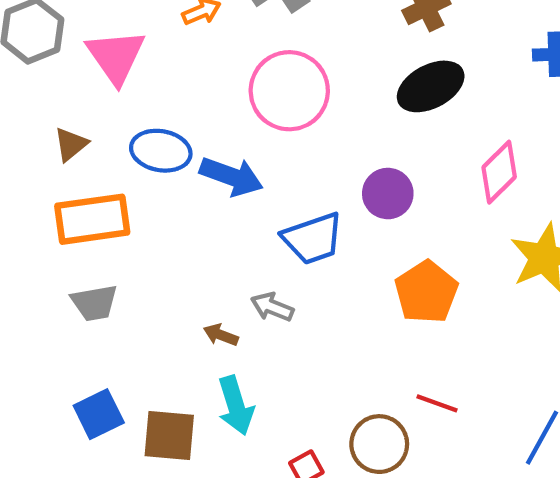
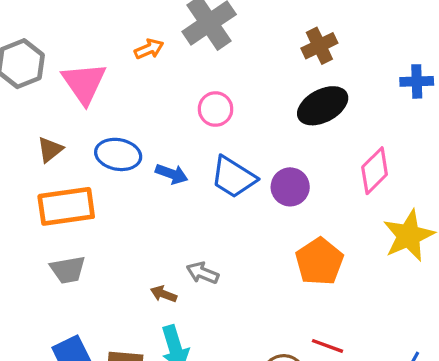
pink circle: (289, 91) -> (216, 109), size x0.6
blue arrow: (231, 176) -> (172, 174), size x0.7
blue trapezoid: (313, 238) -> (233, 177), moved, turned 51

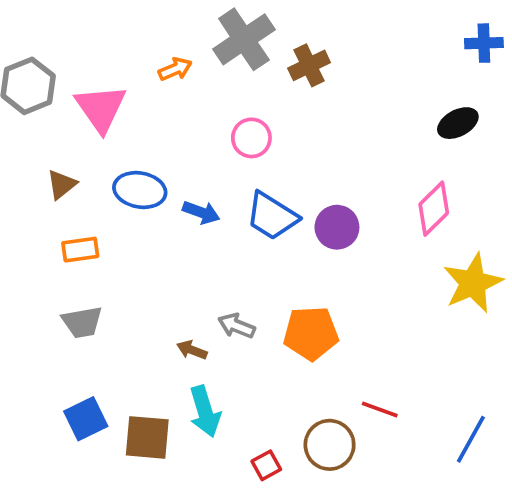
brown cross: (319, 46) -> (309, 65), moved
blue cross: (417, 81) -> (484, 43), moved
black ellipse: (323, 106) -> (458, 123), moved, size x0.7
orange rectangle: (66, 206) -> (80, 250), size x0.6
orange pentagon: (319, 262) -> (311, 333), moved, turned 30

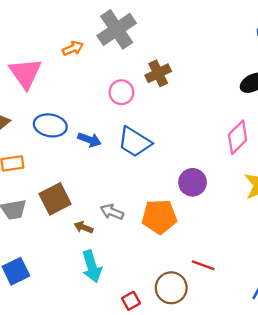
brown cross: (309, 65) -> (158, 73), moved
purple circle: (337, 227) -> (193, 182), moved
brown square: (147, 437) -> (55, 199), moved, turned -32

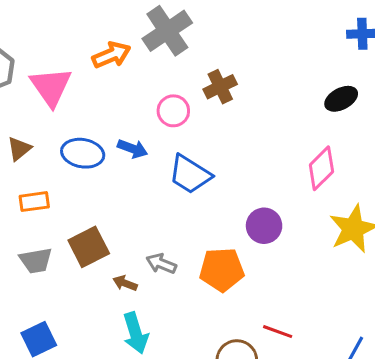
orange arrow: (73, 48) -> (111, 55), size x1.4
blue arrow: (89, 140) -> (133, 149), moved

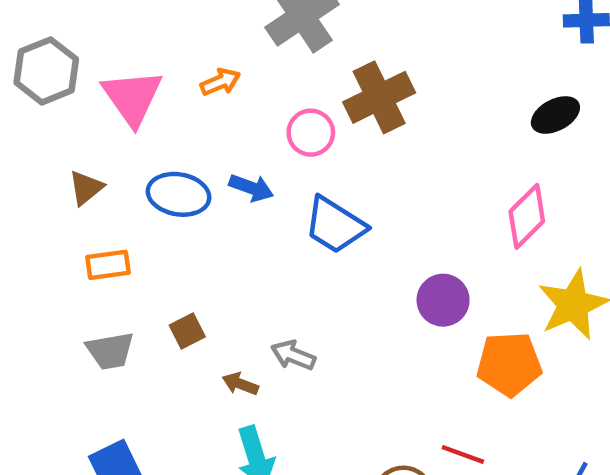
orange arrow: (111, 55) -> (220, 82), moved, size x0.7
brown cross: (220, 87) -> (379, 97), size x1.4
brown square: (89, 247) -> (187, 331), size x0.6
orange pentagon: (222, 270) -> (509, 364), moved

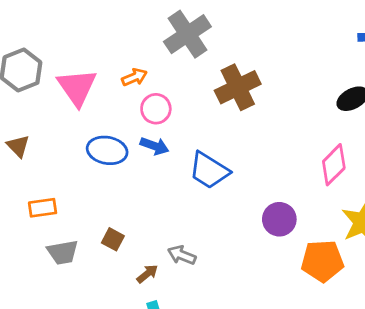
pink circle: (311, 133) -> (156, 109), moved
brown triangle: (86, 188) -> (18, 146), moved, turned -35
orange rectangle: (108, 265) -> (43, 208), moved
brown square: (187, 331) -> (113, 239), turned -35
brown arrow: (240, 384) -> (147, 274), turned 120

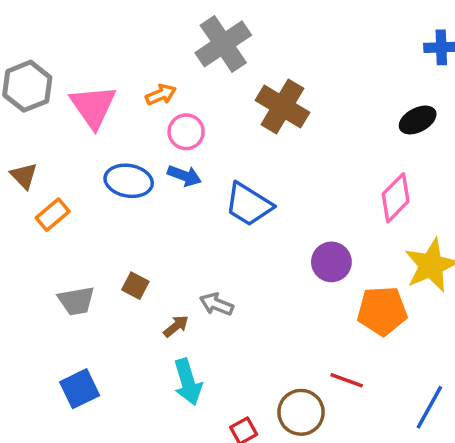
brown cross: (238, 87) -> (282, 106), turned -33
orange rectangle: (43, 208) -> (53, 215), moved, turned -32

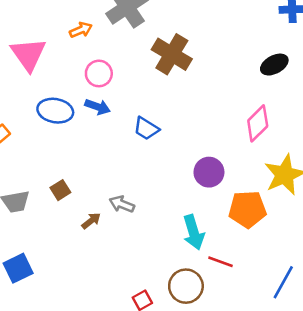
orange arrow: (161, 95) -> (81, 30), moved
blue trapezoid: (249, 204) -> (146, 129), size x0.7
brown square: (135, 286) -> (60, 190), turned 30
cyan arrow: (188, 382) -> (194, 232), moved

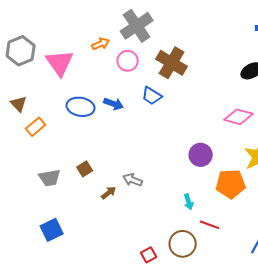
pink circle: (99, 73) -> (128, 61), moved
pink diamond: (258, 123) -> (239, 117), turned 60
blue trapezoid: (146, 129) -> (152, 96), moved
cyan arrow: (194, 232) -> (189, 202), size x0.6

